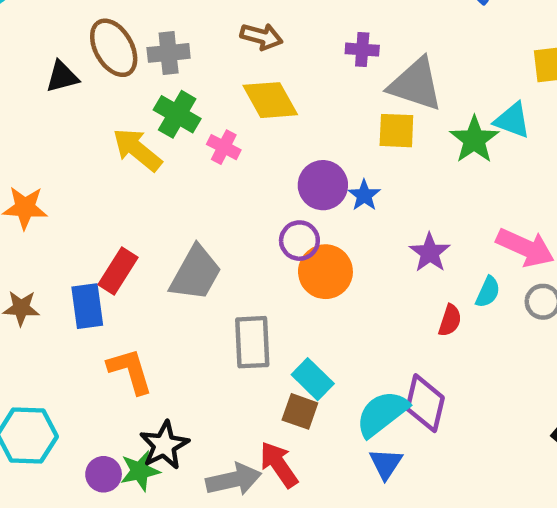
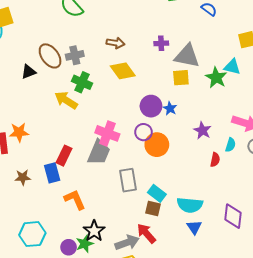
pink cross: (224, 147) -> (107, 133), moved, size x1.6
purple diamond: (425, 403) -> (233, 216), moved
cyan semicircle: (382, 414) -> (190, 205), turned -130

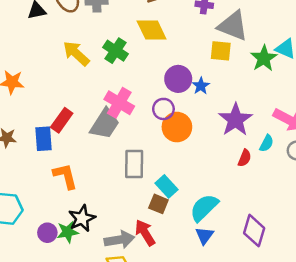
green cross: (82, 82) -> (116, 51), moved
purple star: (202, 130) -> (235, 120), size x1.5
cyan semicircle: (190, 205) -> (204, 208), turned 120

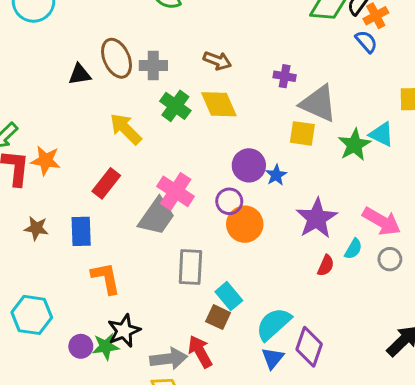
green cross: (116, 51) -> (175, 106), moved
red rectangle: (62, 120) -> (106, 183), moved
purple diamond: (254, 231) -> (309, 347), moved

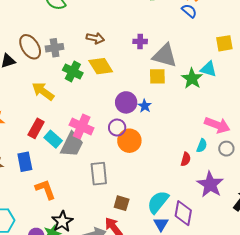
purple star: (317, 218) -> (210, 184), moved
cyan rectangle: (229, 296) -> (53, 139), moved

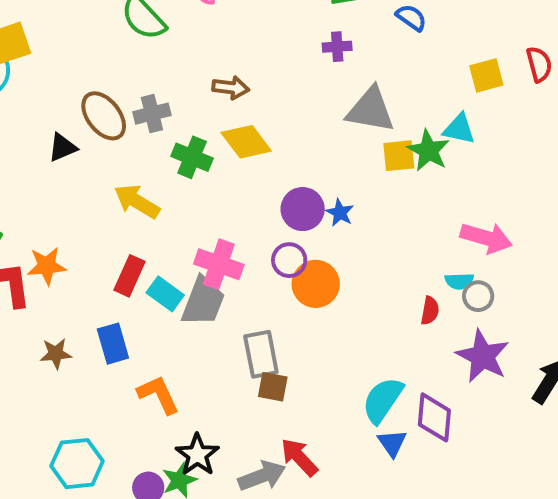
purple cross: (140, 41) -> (337, 47), moved
yellow square: (157, 76) -> (399, 156), moved
cyan semicircle: (202, 146) -> (459, 281), turned 72
gray circle: (226, 149) -> (478, 296), moved
brown square: (122, 203) -> (273, 387), moved

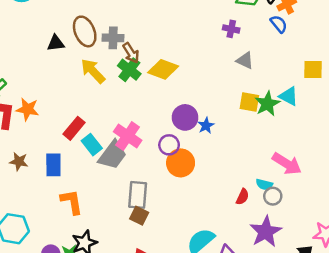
brown arrow: (231, 88) -> (131, 53), moved, turned 35
gray triangle: (371, 110) -> (245, 60), moved, size x0.6
yellow diamond: (246, 142) -> (163, 69), turned -48
yellow arrow: (137, 201) -> (93, 71), moved

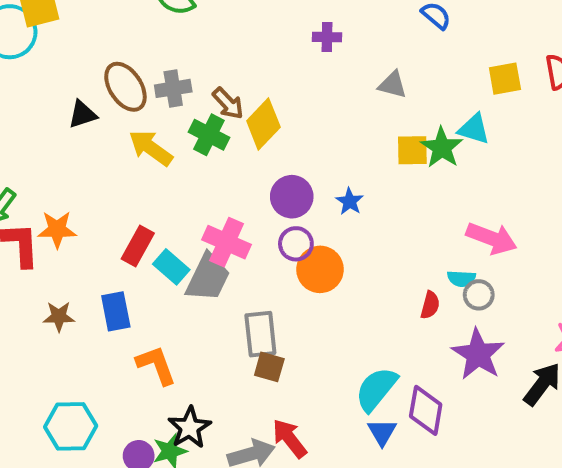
purple cross: (231, 29) -> (327, 37), moved
brown arrow: (131, 53) -> (228, 103), moved
yellow diamond: (163, 69) -> (263, 124), turned -56
purple circle: (185, 117) -> (292, 197), moved

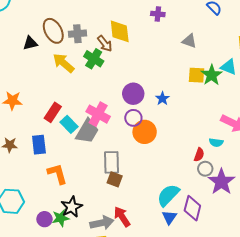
yellow diamond: (263, 124) -> (120, 31), moved, turned -55
gray circle: (479, 295) -> (205, 169), moved

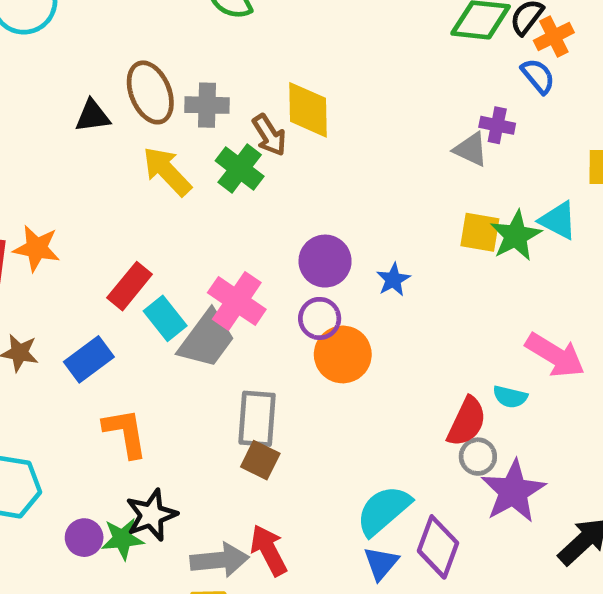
purple cross: (158, 14) -> (497, 125), moved
blue rectangle: (39, 145) -> (89, 359), turned 54
red semicircle: (199, 155) -> (467, 422), size x1.5

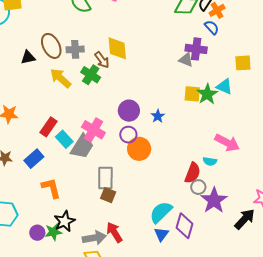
purple cross: (497, 125) -> (196, 49), size x1.5

